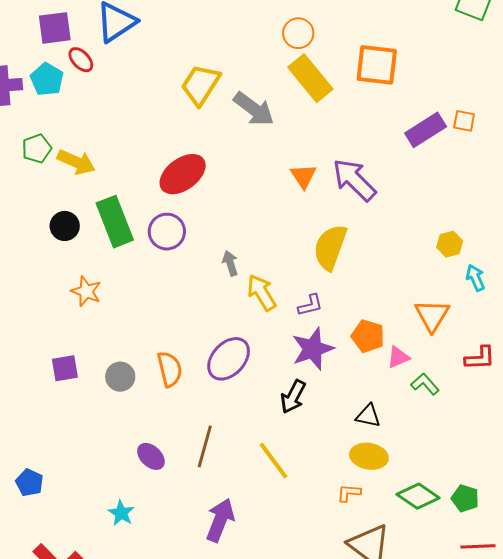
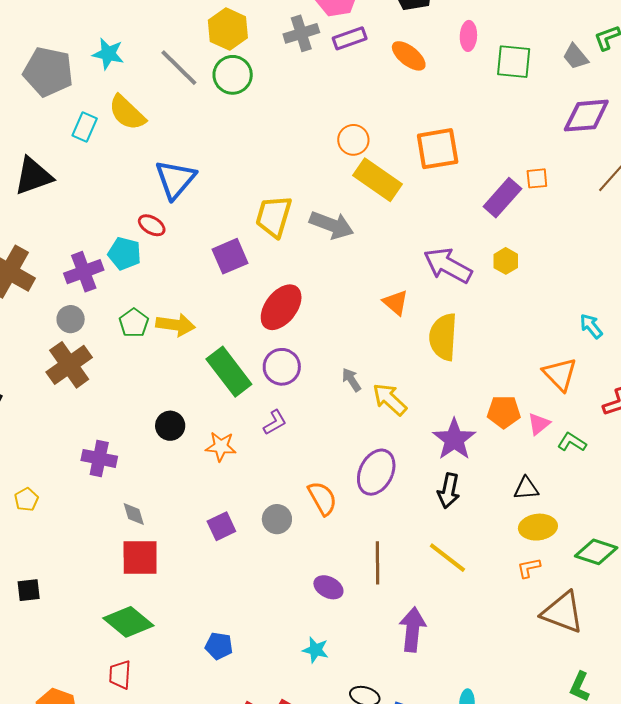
purple square: (55, 28) -> (230, 256), moved
orange triangle: (303, 176) -> (396, 302), moved
black circle: (65, 226) -> (170, 426), moved
yellow hexagon: (450, 244) -> (506, 261), moved
purple L-shape: (310, 305) -> (275, 422), moved

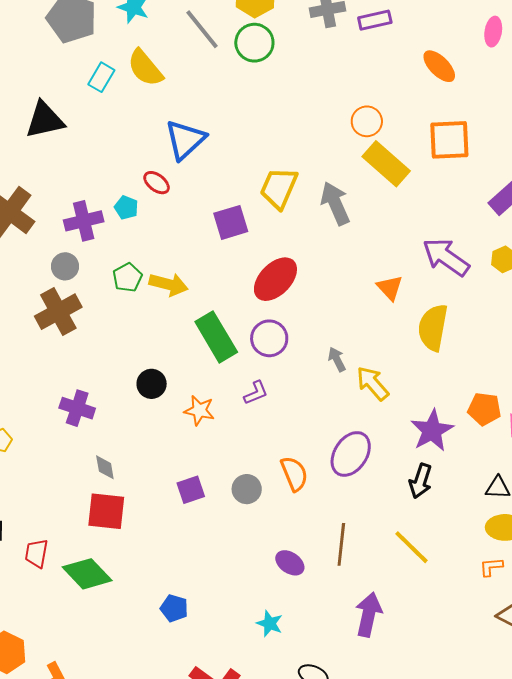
orange ellipse: (409, 56) -> (439, 66), moved
gray arrow: (332, 225) -> (335, 203), turned -141
cyan pentagon: (125, 254) -> (126, 208), size x0.7
red trapezoid: (120, 675) -> (36, 553), moved

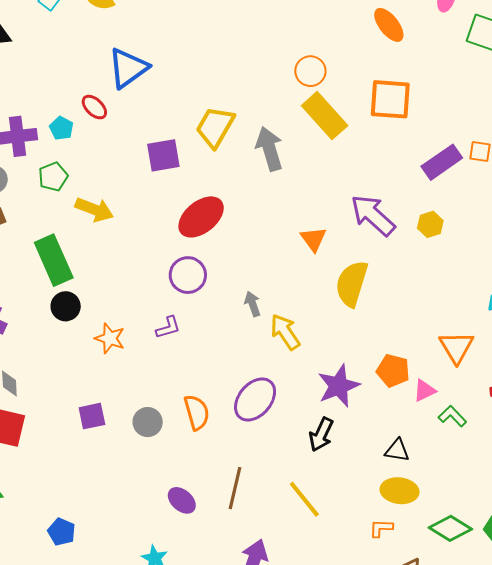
green pentagon: (127, 278) -> (53, 177), moved
green rectangle: (216, 337) -> (54, 260), moved

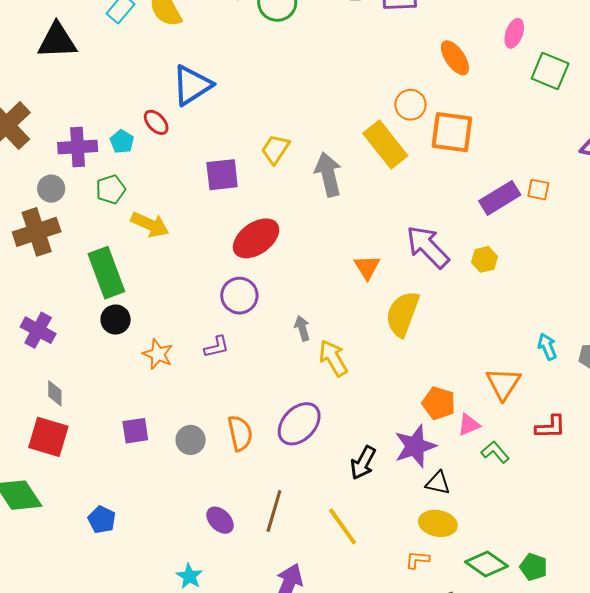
orange circle: (310, 71) -> (411, 105), moved
yellow trapezoid: (215, 127) -> (275, 149), size x0.7
purple star: (339, 386) -> (415, 446), moved
blue pentagon: (62, 532) -> (102, 520), moved

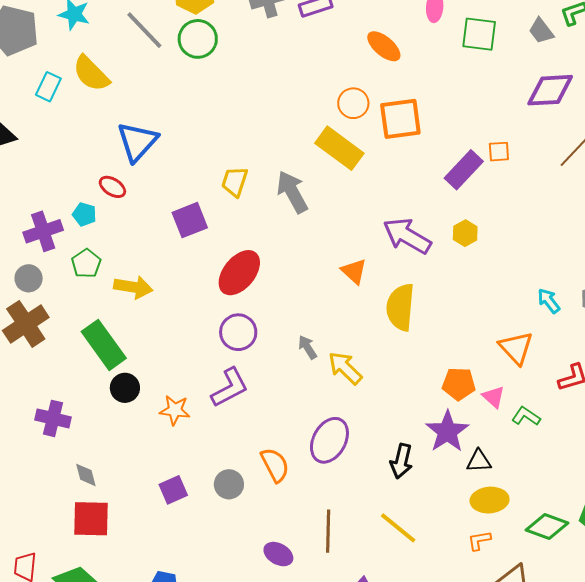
purple L-shape: (217, 347) -> (230, 388), size x1.6
pink triangle: (469, 425) -> (494, 397), turned -40

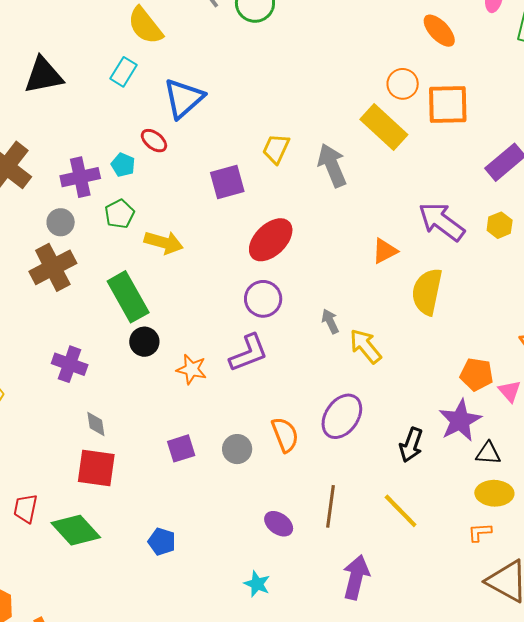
cyan rectangle: (48, 87) -> (123, 72), moved
orange triangle: (354, 271) -> (385, 251), turned 44

